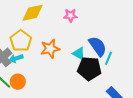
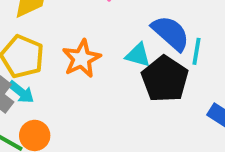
cyan arrow: (16, 58) -> (21, 92), turned -112
black pentagon: (89, 69) -> (165, 79), turned -30

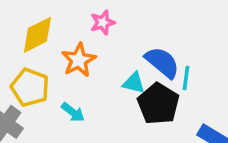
orange star: (82, 59) -> (79, 60), moved
cyan arrow: (21, 92) -> (73, 112), moved

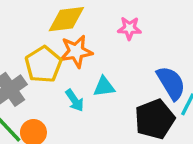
orange star: (79, 60) -> (76, 51), moved
cyan triangle: (134, 83) -> (104, 87), moved, turned -40

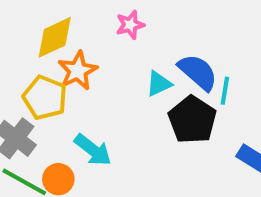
cyan triangle: (104, 87) -> (159, 84), moved
cyan arrow: (75, 100) -> (93, 150), moved, size x1.4

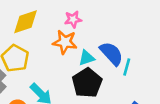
orange star: (78, 71) -> (65, 42), moved, turned 30
black pentagon: (192, 120) -> (87, 83), moved

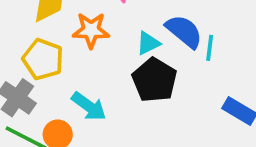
orange star: (65, 42) -> (91, 30), moved

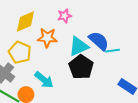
cyan triangle: (148, 43) -> (79, 46), size x1.5
cyan line: (210, 48) -> (113, 51), turned 72

